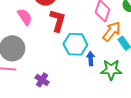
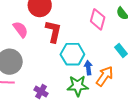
orange arrow: (112, 31) -> (105, 76), moved
green star: (111, 70) -> (78, 86), moved

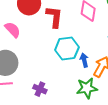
red L-shape: (53, 31) -> (54, 17), moved
green star: (78, 86) -> (87, 88), moved

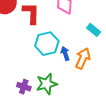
green star: (87, 88) -> (47, 84), moved

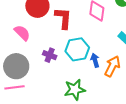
purple cross: (24, 87) -> (50, 55), moved

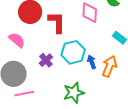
purple cross: (50, 55) -> (46, 60), turned 32
pink line: (15, 87) -> (24, 94), moved

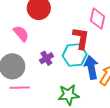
red L-shape: (57, 22) -> (81, 38), moved
blue arrow: (92, 62) -> (91, 67), size x1.6

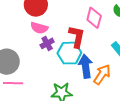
pink semicircle: (21, 34) -> (39, 28), moved, turned 144
purple cross: (46, 58) -> (47, 43), moved

